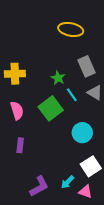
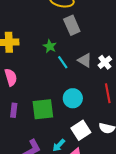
gray rectangle: (86, 66) -> (72, 25), moved
green square: (51, 108) -> (43, 109), moved, turned 30

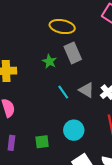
green star: (50, 46) -> (49, 61), moved
green square: (43, 109) -> (42, 142), size x0.6

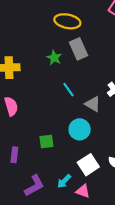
gray triangle: (86, 90) -> (93, 104), moved
purple rectangle: (11, 143) -> (14, 155), moved

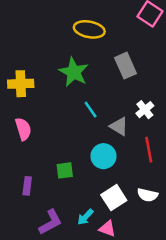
gray rectangle: (78, 49) -> (125, 66), moved
green star: (54, 58) -> (74, 72), size x1.6

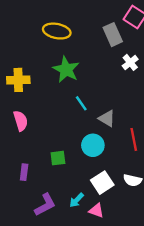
yellow ellipse: (89, 29) -> (57, 31), moved
gray rectangle: (125, 66) -> (113, 35), moved
white cross: (145, 110) -> (130, 62), moved

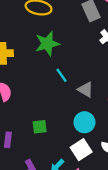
green star: (66, 69) -> (47, 44), turned 30
cyan circle: (93, 145) -> (84, 122), moved

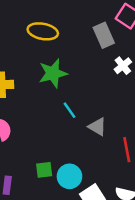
cyan circle: (84, 122) -> (69, 176), moved

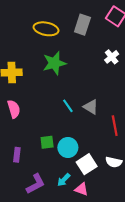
gray rectangle: (104, 35) -> (82, 25), moved, turned 42
cyan line: (69, 110) -> (68, 106), moved

